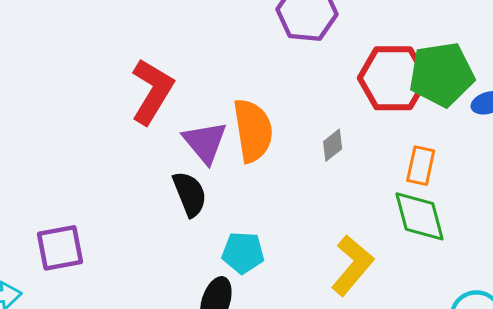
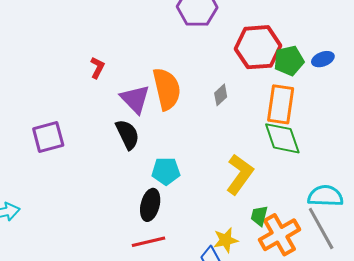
green pentagon: (442, 74) -> (289, 61), moved, size x0.7
red L-shape: (152, 91) -> (97, 68), size x0.5
orange rectangle: (421, 166) -> (281, 104), size x1.5
purple square: (60, 248) -> (48, 137), moved

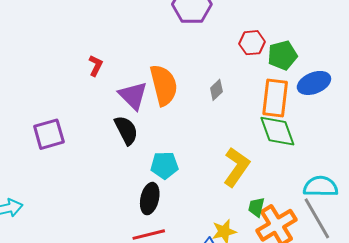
red hexagon: (258, 47) -> (252, 43), size x0.6
blue ellipse: (323, 59) -> (314, 83), moved, size x1.5

